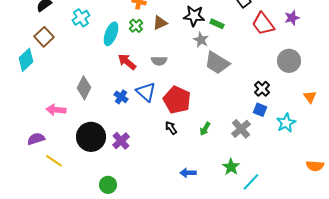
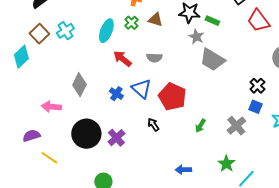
cyan cross: (81, 18) -> (65, 31), moved
brown triangle: (160, 23) -> (155, 20), turned 42
black arrow: (171, 128) -> (153, 125), moved

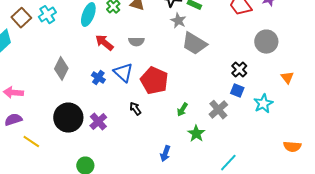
pink arrow: (51, 107) -> (13, 93), moved
green star: (226, 164) -> (196, 134), moved
blue arrow: (183, 170) -> (165, 154), turned -70

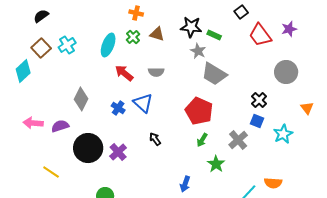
red pentagon: (154, 81) -> (199, 111), moved
purple semicircle: (13, 120) -> (60, 126), moved
orange semicircle: (292, 147) -> (273, 183), moved

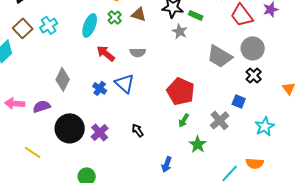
gray circle: (286, 72) -> (253, 48), moved
gray trapezoid: (214, 74) -> (220, 56), moved
black cross: (259, 100) -> (254, 75), moved
cyan star: (283, 134) -> (265, 126), moved
black arrow: (155, 139) -> (138, 130), moved

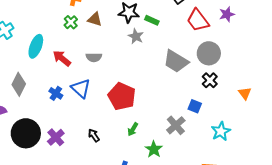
cyan ellipse: (90, 25) -> (36, 46), moved
red pentagon: (181, 91) -> (122, 96), moved
green arrow: (184, 120) -> (133, 129), moved

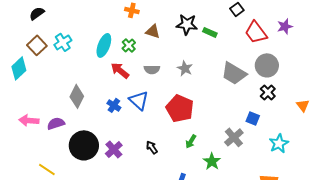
green cross: (71, 22) -> (129, 45), moved
gray star: (136, 36) -> (185, 68), moved
cyan ellipse: (36, 46) -> (104, 45), moved

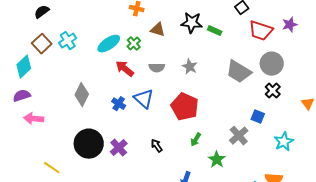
red trapezoid: (256, 32) -> (261, 31), turned -35
cyan ellipse: (104, 45) -> (109, 44), turned 35
purple semicircle: (56, 123) -> (22, 96), moved

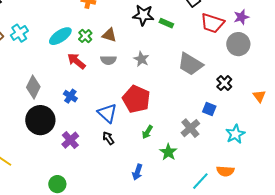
brown triangle: (158, 30) -> (109, 35), moved
gray circle: (272, 64) -> (238, 44), moved
blue triangle: (144, 99) -> (107, 113), moved
black circle: (89, 144) -> (40, 120), moved

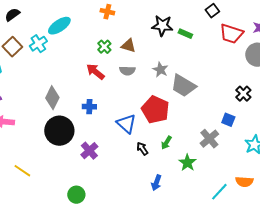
cyan ellipse: (60, 36) -> (59, 26), moved
gray trapezoid: (190, 64) -> (183, 86), moved
blue cross: (70, 96) -> (89, 107), turned -32
black arrow: (108, 138) -> (142, 149), moved

